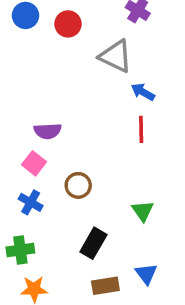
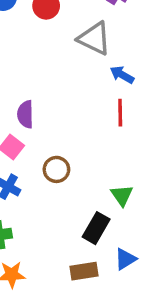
purple semicircle: (48, 131) -> (25, 114), turned 92
black rectangle: (93, 243) -> (96, 228), moved
blue triangle: (146, 274) -> (125, 259), turned 35

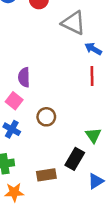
brown rectangle: (84, 271) -> (46, 175), moved

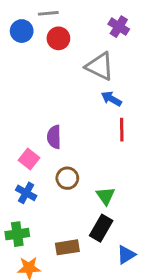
blue arrow: (93, 49) -> (111, 99), moved
purple semicircle: (24, 77) -> (54, 137), moved
green triangle: (93, 135) -> (106, 196), moved

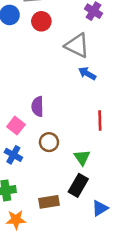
red line: (122, 130) -> (100, 120), moved

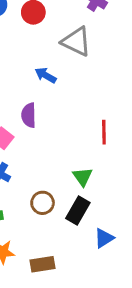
blue arrow: (87, 73) -> (46, 75), moved
brown circle: (49, 142) -> (43, 203), moved
brown rectangle: (49, 202) -> (43, 264), moved

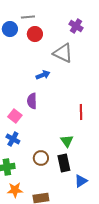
blue arrow: (46, 75) -> (43, 75), turned 128
black rectangle: (78, 211) -> (64, 163), turned -42

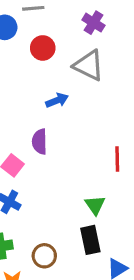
purple cross: (76, 26) -> (93, 23), moved
red circle: (35, 34) -> (43, 48), moved
brown circle: (41, 158) -> (44, 256), moved

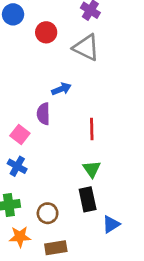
blue arrow: (57, 100) -> (61, 89), moved
red line: (117, 159) -> (92, 129), moved

